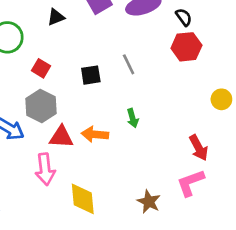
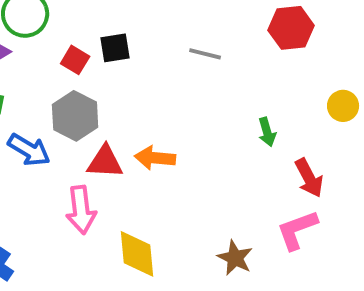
gray line: (129, 64) -> (205, 54), turned -50
black square: (91, 75) -> (115, 48), moved
green arrow: (133, 118) -> (267, 132), moved

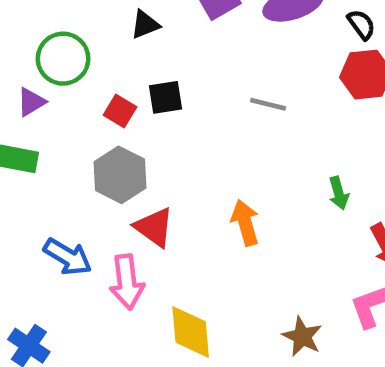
blue arrow: (29, 150) -> (68, 257), moved
orange arrow: (155, 158) -> (245, 223), moved, turned 69
red triangle: (105, 162) -> (154, 227), turned 33

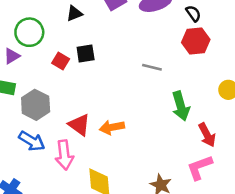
gray line: (268, 104) -> (152, 67), moved
gray hexagon: (120, 175) -> (36, 105), moved
green arrow: (339, 193) -> (181, 106), size x1.6
orange arrow: (245, 223) -> (112, 127), moved, turned -85

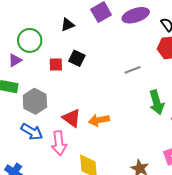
black square: (86, 54) -> (77, 58), turned 35
red square: (61, 61) -> (56, 65), turned -32
gray line: (152, 67) -> (132, 70), turned -35

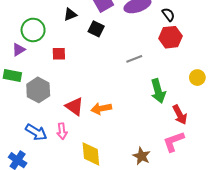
black square: (77, 58) -> (96, 29), moved
blue arrow: (32, 132) -> (36, 132), moved
pink arrow: (59, 143) -> (62, 131), size x0.7

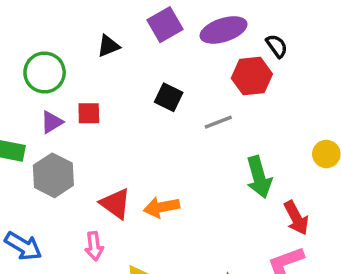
black square: (96, 29) -> (169, 97), moved
red hexagon: (170, 37) -> (252, 76), moved
purple triangle: (19, 50) -> (52, 122), moved
blue arrow: (36, 132) -> (23, 246), moved

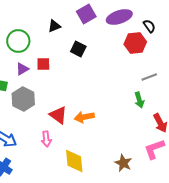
black square: (169, 97) -> (78, 49), moved
gray line: (218, 122) -> (149, 77), moved
green arrow: (259, 177) -> (139, 100), size x0.7

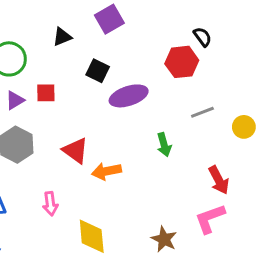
purple ellipse: (119, 17) -> (129, 96), moved
green arrow: (139, 100) -> (164, 145), moved
red triangle: (58, 115) -> (75, 151), moved

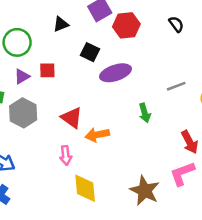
red hexagon: (182, 62) -> (126, 25), moved
pink arrow: (50, 204) -> (66, 155), moved
brown star: (164, 239) -> (145, 191), size x1.4

